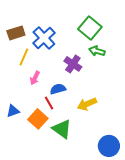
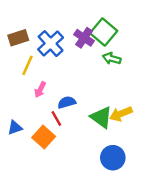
purple cross: (73, 64) -> (84, 38), moved
yellow arrow: (87, 104) -> (121, 114), moved
green triangle: (62, 129) -> (101, 117), moved
blue circle: (109, 146) -> (113, 158), moved

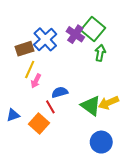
brown rectangle: (18, 38) -> (24, 49), moved
green arrow: (112, 59) -> (100, 53), turned 84
yellow line: (28, 65) -> (30, 69), moved

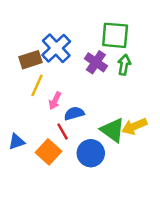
green square: (93, 29) -> (115, 35), turned -35
purple cross: (75, 34) -> (96, 62), moved
pink arrow: (36, 81) -> (55, 101), moved
blue circle: (101, 142) -> (91, 153), moved

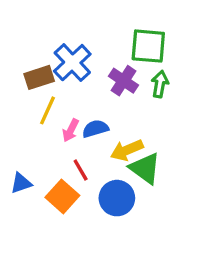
blue semicircle: (74, 113) -> (95, 129), moved
yellow arrow: (134, 126) -> (127, 150), moved

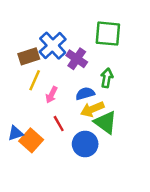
purple cross: (124, 81) -> (77, 59), moved
green arrow: (160, 84) -> (107, 78), moved
blue semicircle: (95, 129) -> (85, 94), moved
orange square: (62, 196) -> (31, 140), moved

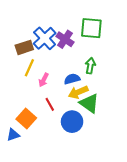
purple cross: (77, 59) -> (65, 39), moved
blue triangle: (15, 133) -> (13, 135), moved

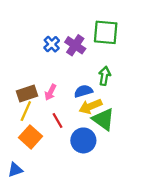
blue cross: (45, 38) -> (52, 44), size x0.6
brown rectangle: (24, 47) -> (27, 93), moved
yellow line: (29, 68) -> (26, 111), moved
blue triangle: (13, 135) -> (15, 170), moved

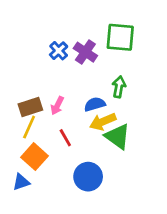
blue circle: (83, 140) -> (88, 177), moved
blue triangle: (15, 170) -> (21, 182), moved

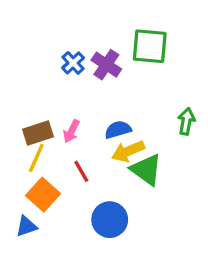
green arrow: (119, 87) -> (186, 121), moved

